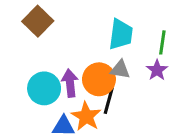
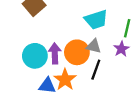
cyan trapezoid: (121, 34) -> (96, 20), turned 60
black line: (109, 100) -> (96, 70), moved

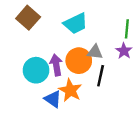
cyan trapezoid: (96, 20) -> (76, 23), moved
blue triangle: (47, 86) -> (53, 99), turned 36

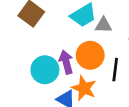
gray triangle: (95, 52) -> (104, 25), moved

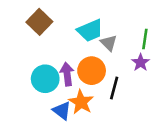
gray triangle: (104, 25) -> (109, 43), turned 36

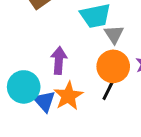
orange circle: (92, 71) -> (113, 66), moved
cyan circle: (45, 79) -> (24, 87), moved

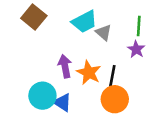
orange circle: (113, 66) -> (115, 99), moved
orange star: (68, 96) -> (89, 73), moved

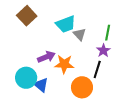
purple arrow: (65, 66) -> (46, 57), turned 72
orange star: (89, 73) -> (64, 64), turned -30
black line: (112, 76) -> (97, 69), moved

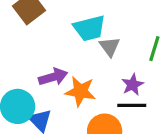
purple star: (103, 51) -> (132, 85), moved
black line: (97, 69) -> (132, 105), turned 66

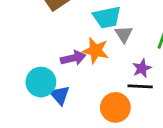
orange star: (80, 91) -> (96, 51), moved

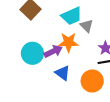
cyan circle: (41, 82) -> (32, 53), moved
blue triangle: (60, 95) -> (63, 73), moved

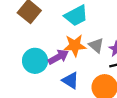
gray triangle: (87, 26) -> (96, 45), moved

